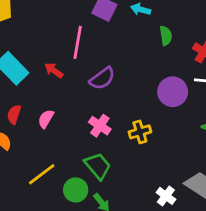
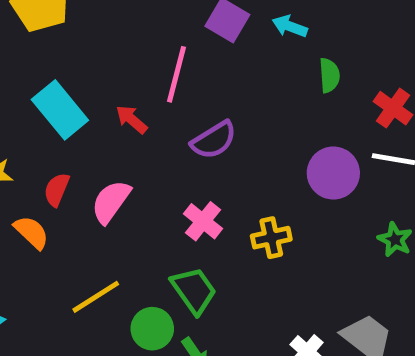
pink semicircle: (46, 119) -> (111, 202), size x1.4

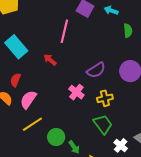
red arrow: (132, 119) -> (50, 60), moved
purple semicircle: (214, 140) -> (96, 70), moved
pink semicircle: (111, 202) -> (28, 100), moved
green trapezoid: (194, 290) -> (103, 124), moved

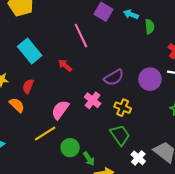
pink line: (64, 31) -> (81, 35), turned -40
green semicircle: (128, 31) -> (150, 27), moved
yellow cross: (105, 98) -> (123, 108), turned 35
pink semicircle: (28, 100) -> (60, 110), moved

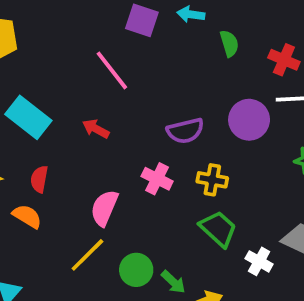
green semicircle: (150, 27) -> (229, 43), moved
purple semicircle: (114, 77) -> (185, 131), turned 30

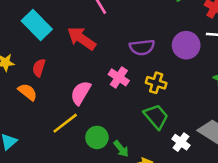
red arrow: (96, 129) -> (82, 38), size x1.6

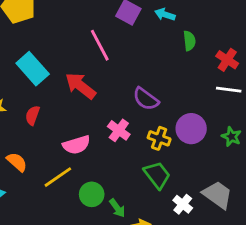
purple circle: (186, 45) -> (191, 129), moved
purple semicircle: (142, 47) -> (146, 99), turned 40
orange semicircle: (28, 92) -> (17, 162), moved
pink semicircle: (81, 93) -> (76, 145), turned -140

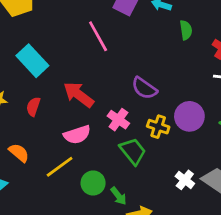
red arrow: (81, 86) -> (79, 95), moved
green trapezoid: (157, 175) -> (133, 151), moved
white cross: (183, 204) -> (185, 180), moved

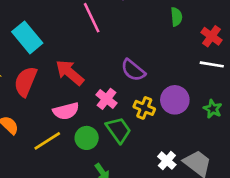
red semicircle: (33, 107) -> (26, 82), size x1.6
green circle: (93, 183) -> (87, 138), moved

